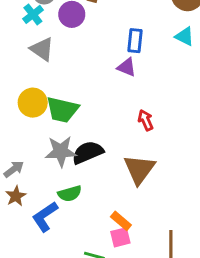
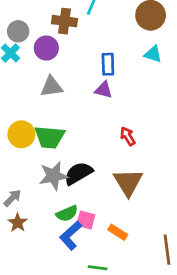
gray triangle: (42, 49) -> (52, 87), moved, turned -35
blue L-shape: (45, 217) -> (71, 236), moved
pink square: (120, 237) -> (86, 220), moved, turned 36

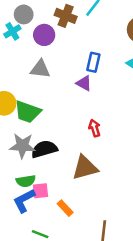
brown triangle: (128, 182) -> (85, 168), turned 32
pink square: (86, 220) -> (40, 191), turned -35

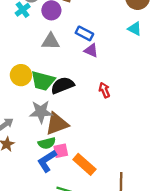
blue rectangle: (93, 62) -> (84, 33), moved, turned -70
black semicircle: (44, 149) -> (62, 85), moved
brown triangle: (85, 168) -> (57, 124), moved
orange rectangle: (65, 208) -> (84, 164), size x1.5

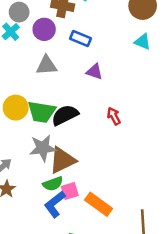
blue rectangle: (84, 33) -> (80, 39), moved

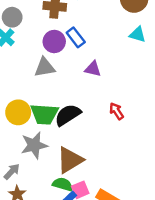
purple circle: (44, 29) -> (54, 41), moved
blue rectangle: (80, 39) -> (76, 37), turned 36
gray star: (43, 148) -> (34, 145), moved
green semicircle: (53, 184) -> (63, 184), turned -138

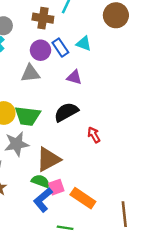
cyan triangle: (138, 34) -> (84, 44), moved
red arrow: (117, 111) -> (94, 135), moved
black semicircle: (68, 115) -> (66, 112), moved

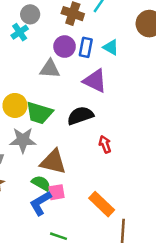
blue rectangle: (60, 48) -> (86, 47), turned 36
purple triangle: (74, 77) -> (95, 81), size x1.5
brown triangle: (48, 159) -> (53, 162), turned 32
orange rectangle: (83, 198) -> (102, 204), moved

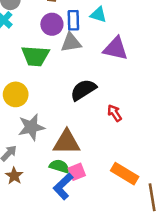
gray triangle: (50, 69) -> (71, 42), moved
purple triangle: (95, 81) -> (116, 49), moved
green trapezoid: (39, 113) -> (35, 56), moved

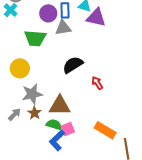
purple triangle: (116, 49) -> (96, 18), moved
brown star: (14, 176) -> (34, 113), moved

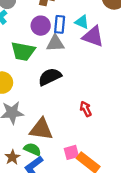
black semicircle: (73, 65) -> (50, 77), moved
brown star: (34, 113) -> (12, 157), moved
pink square: (68, 129) -> (71, 152), moved

